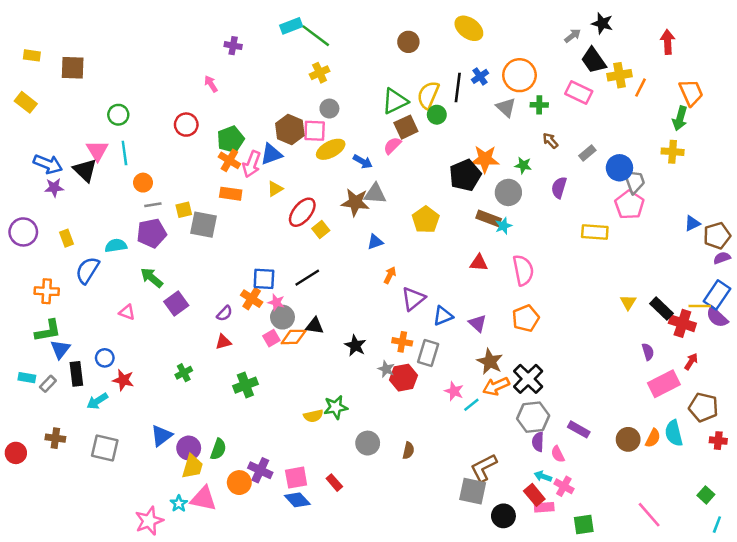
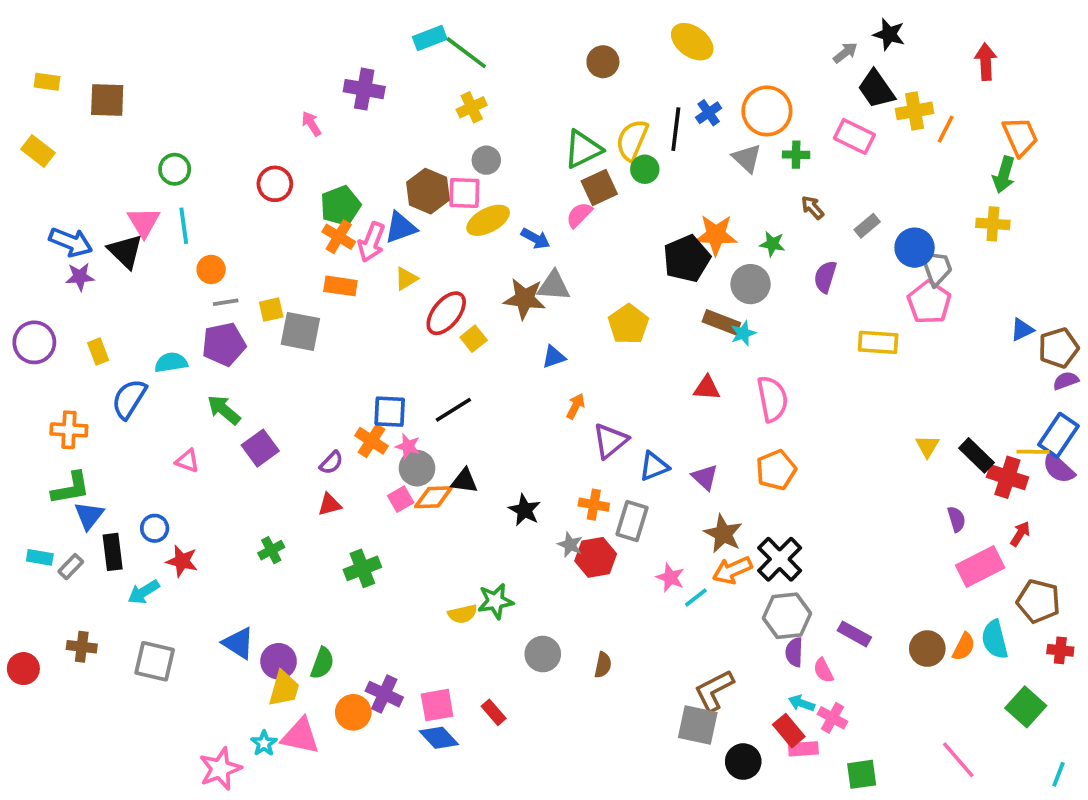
purple cross: (233, 46) -> (364, 89), moved, size x1.5
blue triangle: (162, 436) -> (238, 643), turned -50
green square: (706, 495) -> (1026, 707), moved, size x1.5

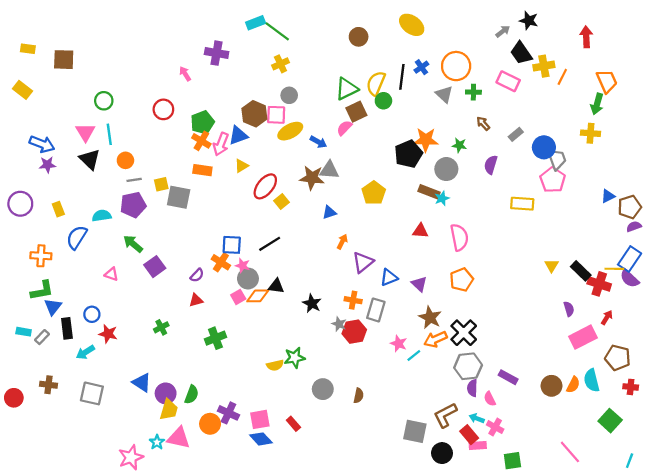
black triangle: (125, 251) -> (90, 159), moved
brown L-shape: (714, 690) -> (445, 415), moved

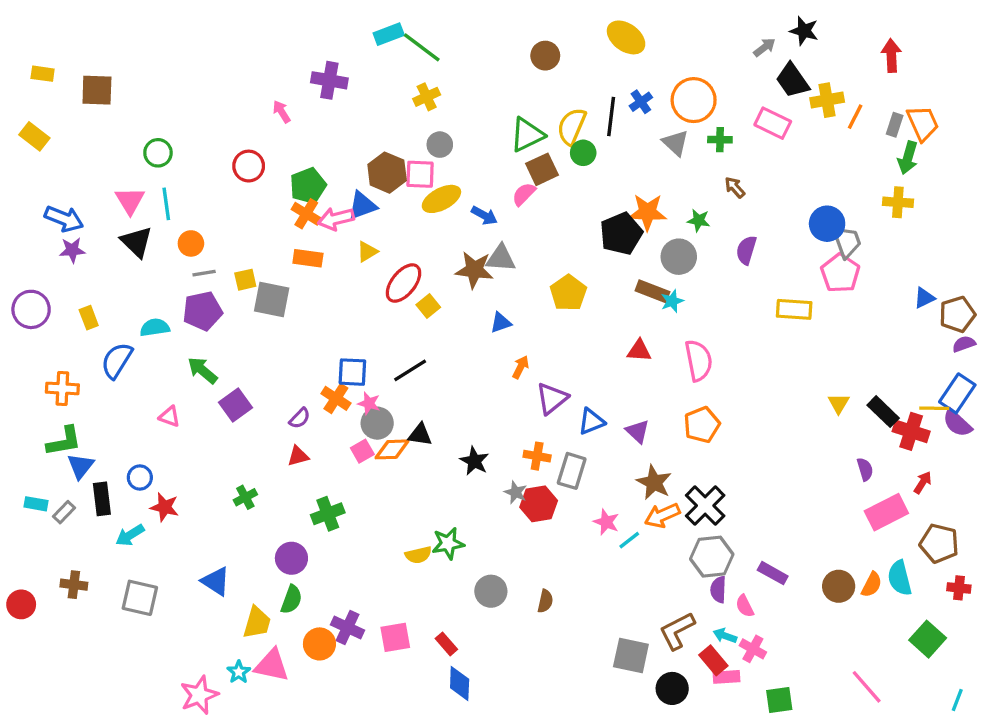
gray rectangle: (516, 134) -> (895, 125), moved, turned -32
pink arrow: (221, 144) -> (336, 219), turned 55
purple circle: (166, 393) -> (291, 558), moved
blue diamond: (261, 439) -> (460, 684), moved, turned 45

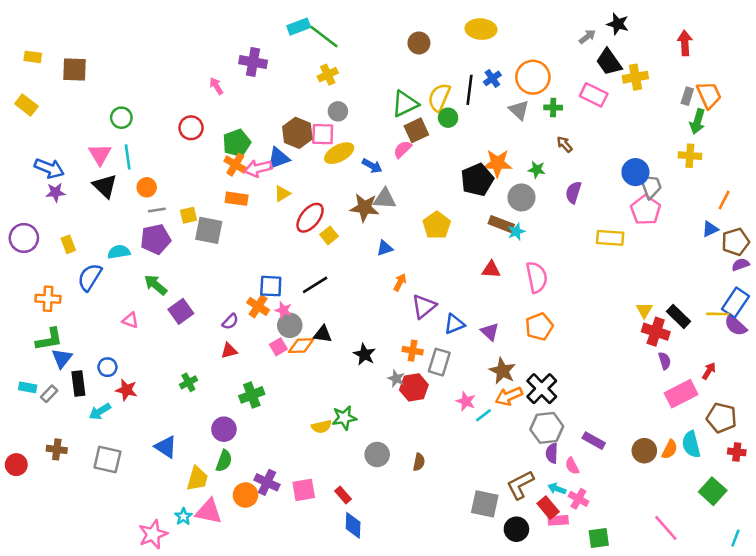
yellow ellipse: (626, 37) -> (481, 29), turned -32
orange line: (855, 117) -> (724, 200), moved
red cross: (911, 431) -> (656, 332), moved

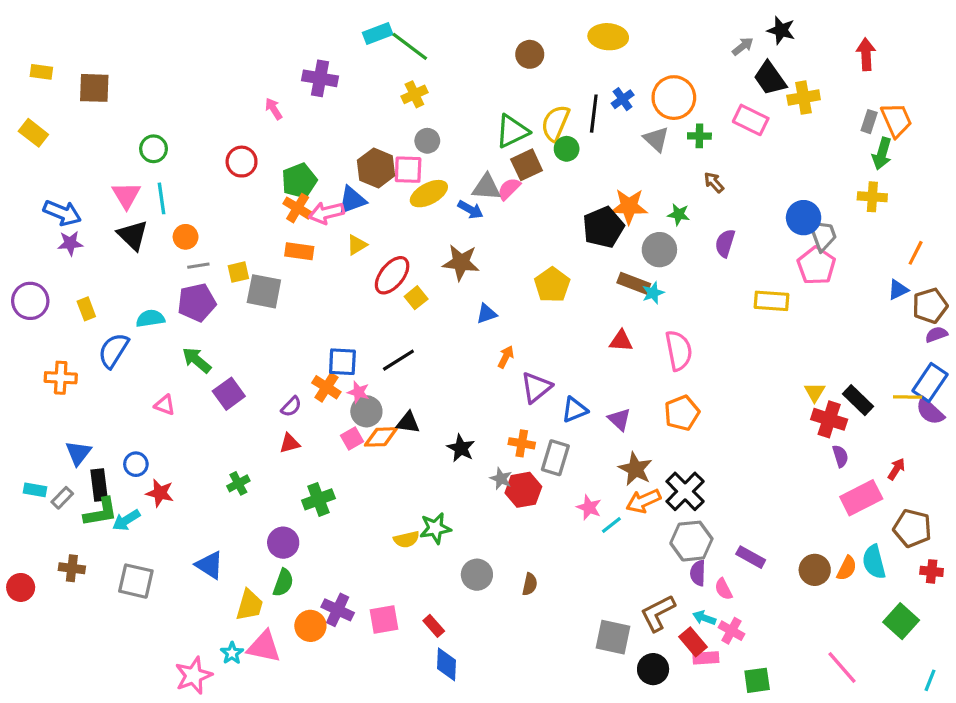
gray triangle: (385, 199) -> (487, 187), moved
green L-shape: (49, 339) -> (101, 512), moved

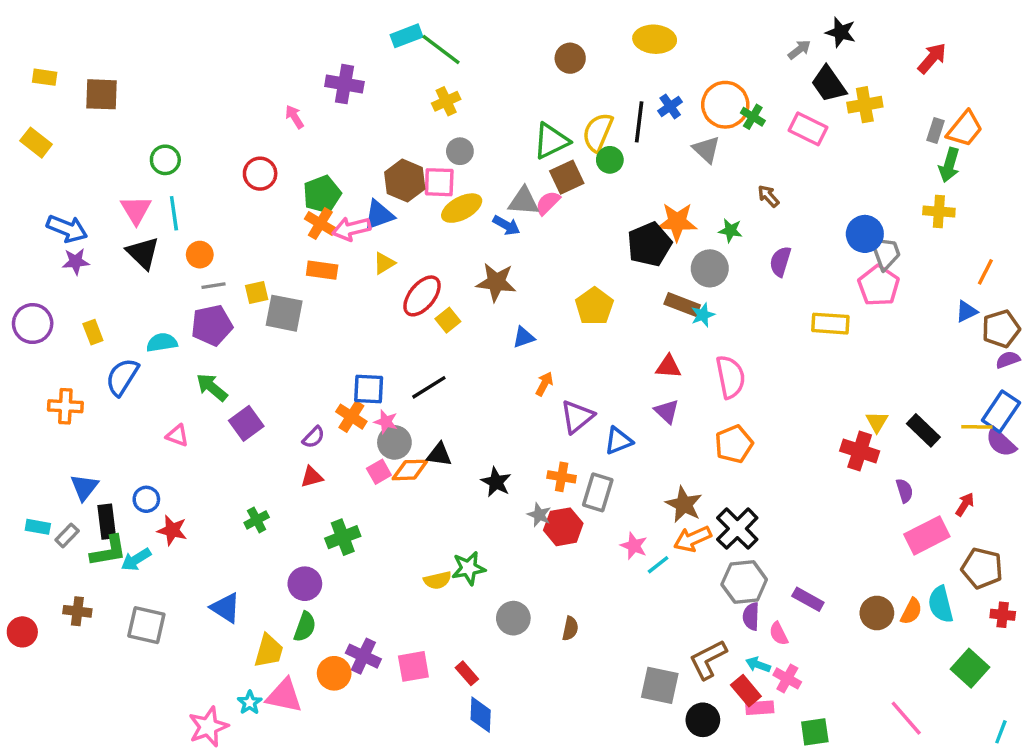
red arrow: (866, 54) -> (932, 58), turned 44
orange trapezoid: (896, 120) -> (965, 129), turned 63
green cross: (699, 136) -> (753, 117), moved, turned 30
purple triangle: (619, 419) -> (667, 411), moved
red cross: (829, 419) -> (860, 451), moved

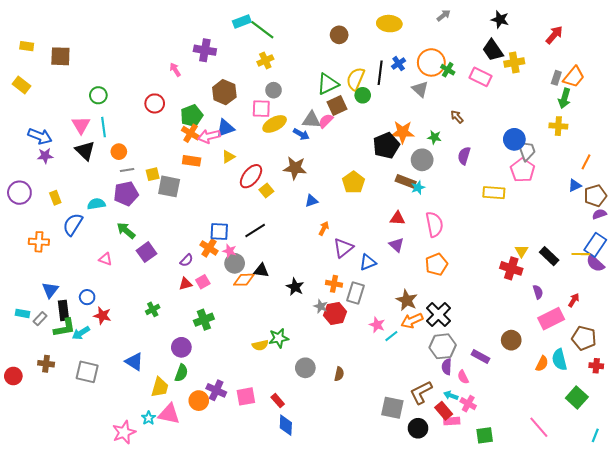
gray arrow: (799, 50) -> (444, 15), moved
brown hexagon: (405, 181) -> (224, 92), moved
pink square: (379, 472) -> (203, 282), moved
brown circle: (877, 613) -> (511, 340), moved

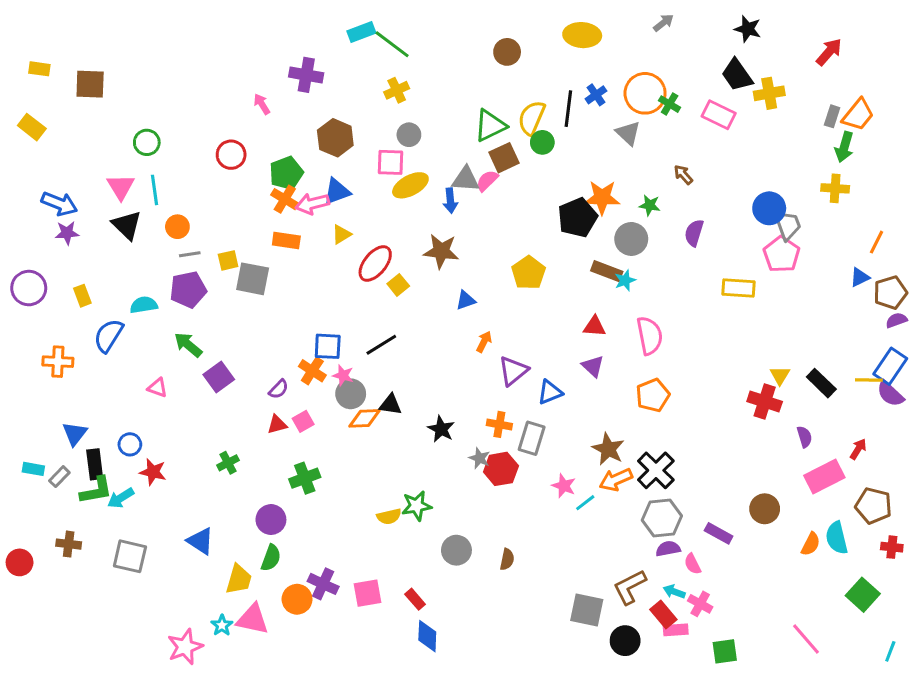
blue arrow: (301, 134) -> (450, 201), turned 56
purple semicircle: (447, 367) -> (668, 549), turned 77

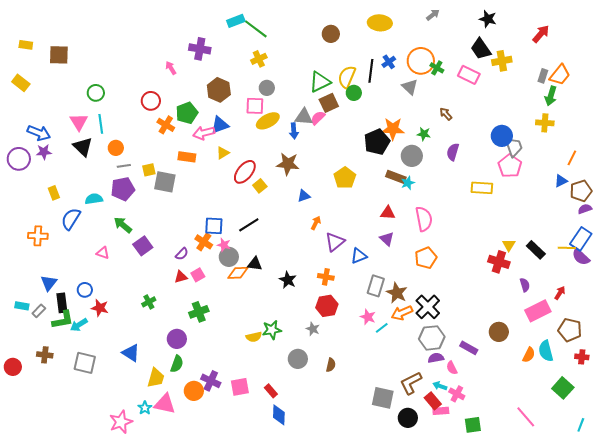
orange cross: (285, 199) -> (166, 125), moved
purple circle: (29, 288) -> (19, 159), moved
gray rectangle: (532, 438) -> (376, 286), moved
gray star: (479, 458) -> (313, 329), moved

